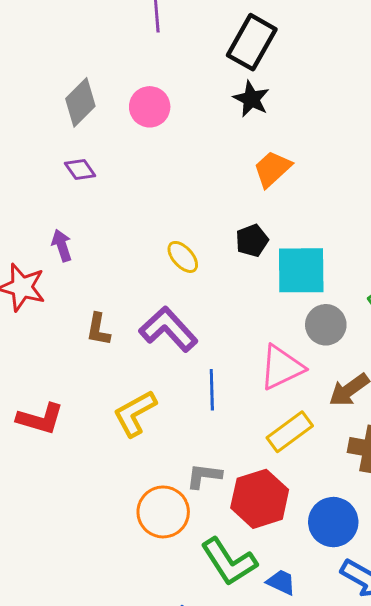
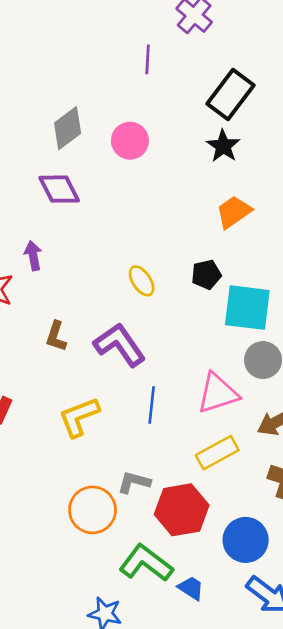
purple diamond: (80, 170) -> (59, 189), size x1.5
green L-shape: (229, 562) -> (146, 563), turned 152

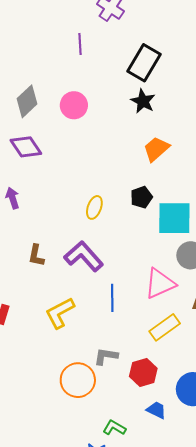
yellow ellipse: (142, 281) -> (94, 207), turned 60
red hexagon: (182, 510) -> (143, 372), size x0.7
green L-shape: (146, 563) -> (114, 428), moved, size x0.6
blue trapezoid: (191, 588) -> (156, 410), moved

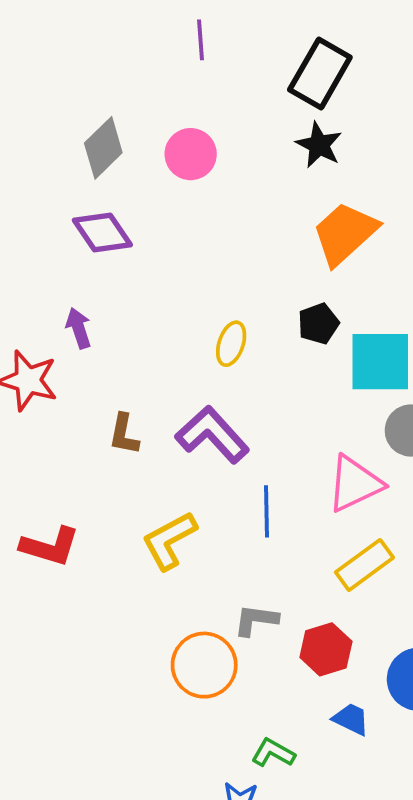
orange trapezoid: (156, 149) -> (345, 233), size x1.4

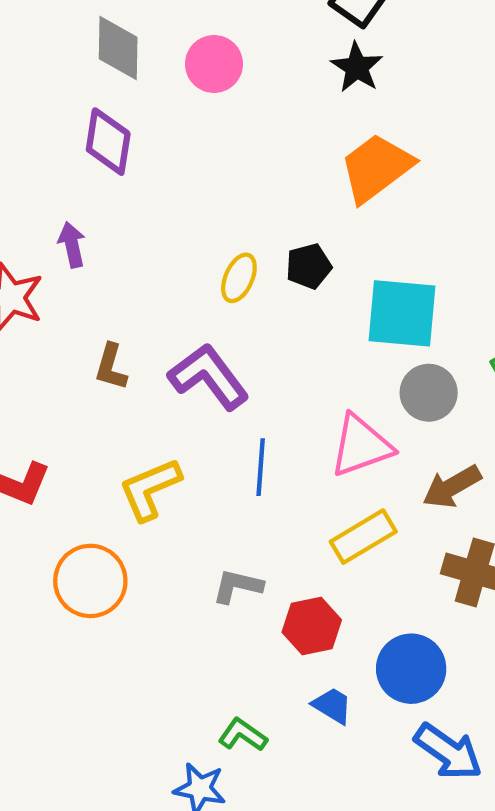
gray diamond: (103, 148) -> (118, 48), turned -50
purple diamond: (102, 233) -> (108, 142), turned 38
black pentagon: (318, 324) -> (309, 266), moved
orange circle: (204, 665) -> (90, 581), moved

